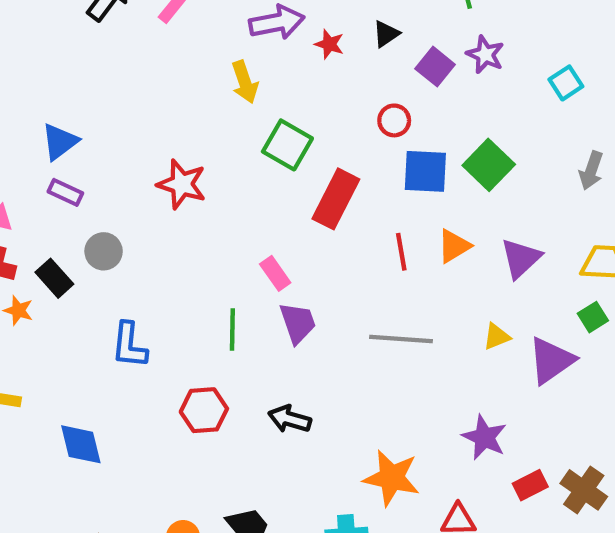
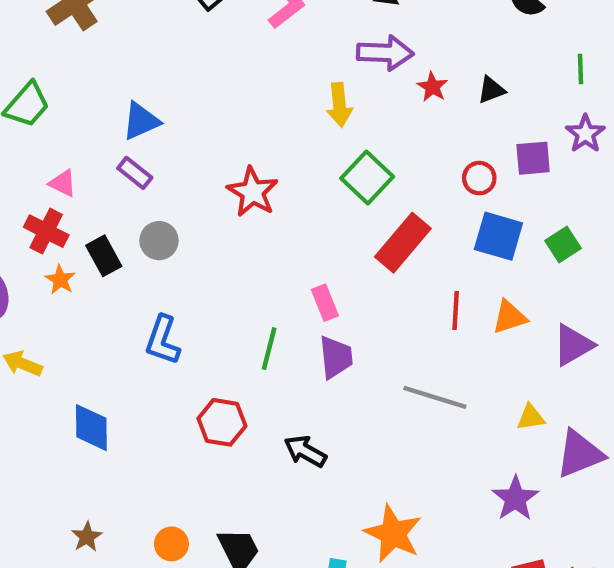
purple square: (435, 67) -> (533, 158), moved, turned 33
green square: (489, 165) -> (563, 244), size x0.7
purple star: (484, 437) -> (515, 498), moved

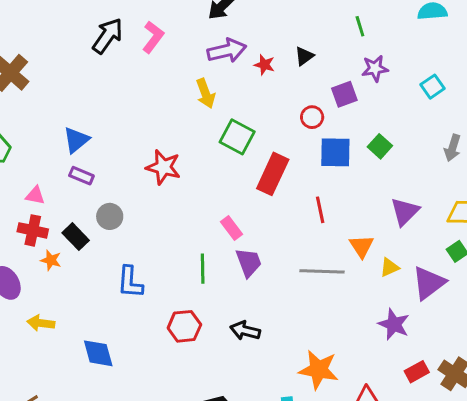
purple star: (585, 134) -> (375, 68), turned -30
orange triangle: (510, 317) -> (362, 246), moved, turned -30

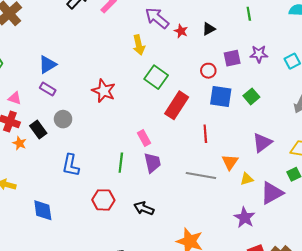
purple arrow: (227, 51) -> (157, 18), turned -135
purple star: (375, 68) -> (259, 54), moved

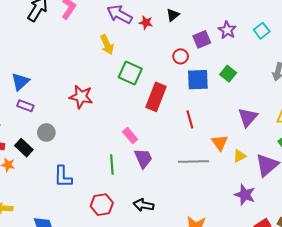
purple star: (259, 54) -> (227, 30), turned -30

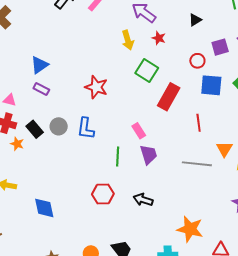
red star: (146, 23) -> (159, 38), moved
gray circle: (46, 133) -> (59, 126), moved
blue L-shape: (63, 177) -> (86, 129), moved

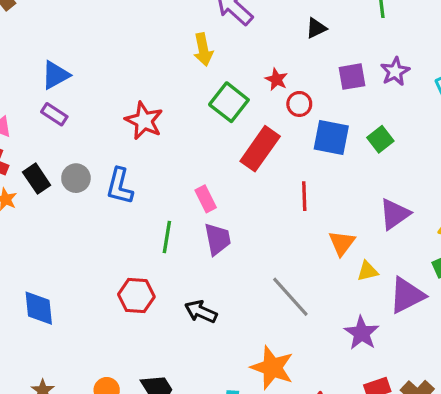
red star: (159, 38) -> (276, 79), moved
red circle: (197, 61) -> (299, 104), moved
gray line: (197, 164) -> (290, 297), moved, turned 36

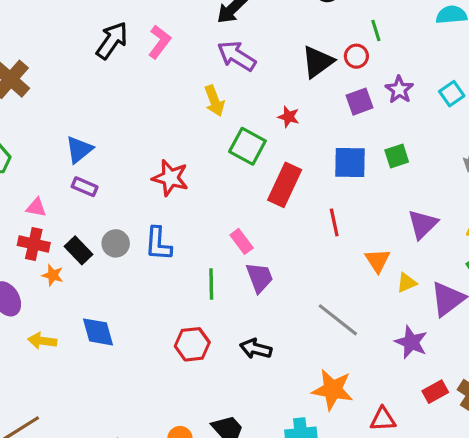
black triangle: (316, 28) -> (318, 62), size x1.6
red circle: (299, 104) -> (356, 56), moved
green square: (380, 139) -> (397, 156), turned 30
blue diamond: (39, 308) -> (98, 332), moved

